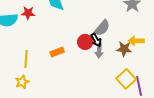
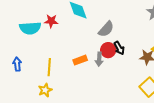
gray semicircle: (102, 28) -> (106, 29), moved
gray arrow: (99, 51) -> (99, 59), moved

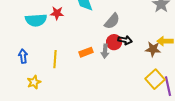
black arrow: (119, 48) -> (125, 40), turned -48
yellow star: (45, 90) -> (34, 82), moved

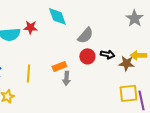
black arrow: (125, 40) -> (107, 54), moved
gray arrow: (105, 51) -> (66, 78), moved
yellow square: (155, 79) -> (128, 93), turned 36

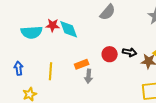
cyan diamond: (57, 16) -> (69, 29), moved
gray semicircle: (85, 35) -> (108, 12), moved

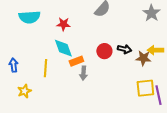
red star: (53, 25) -> (63, 24), moved
cyan diamond: (69, 29) -> (63, 48), moved
cyan semicircle: (32, 32) -> (29, 17), moved

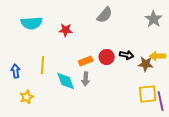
cyan diamond: (63, 48) -> (66, 81), moved
orange rectangle: (76, 61) -> (86, 61), moved
yellow line: (45, 68) -> (43, 65), moved

